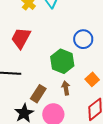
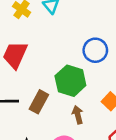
brown rectangle: (38, 94) -> (39, 102), moved

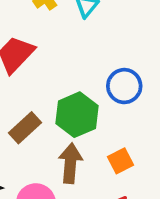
brown arrow: (78, 115) -> (70, 163), size x1.5

